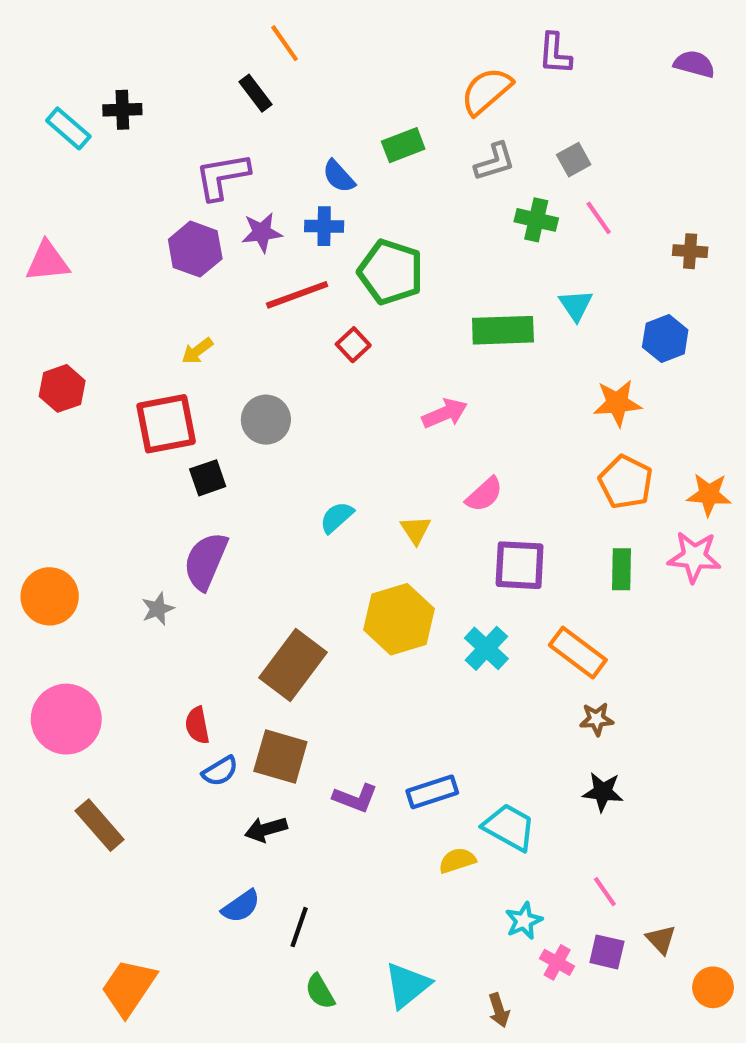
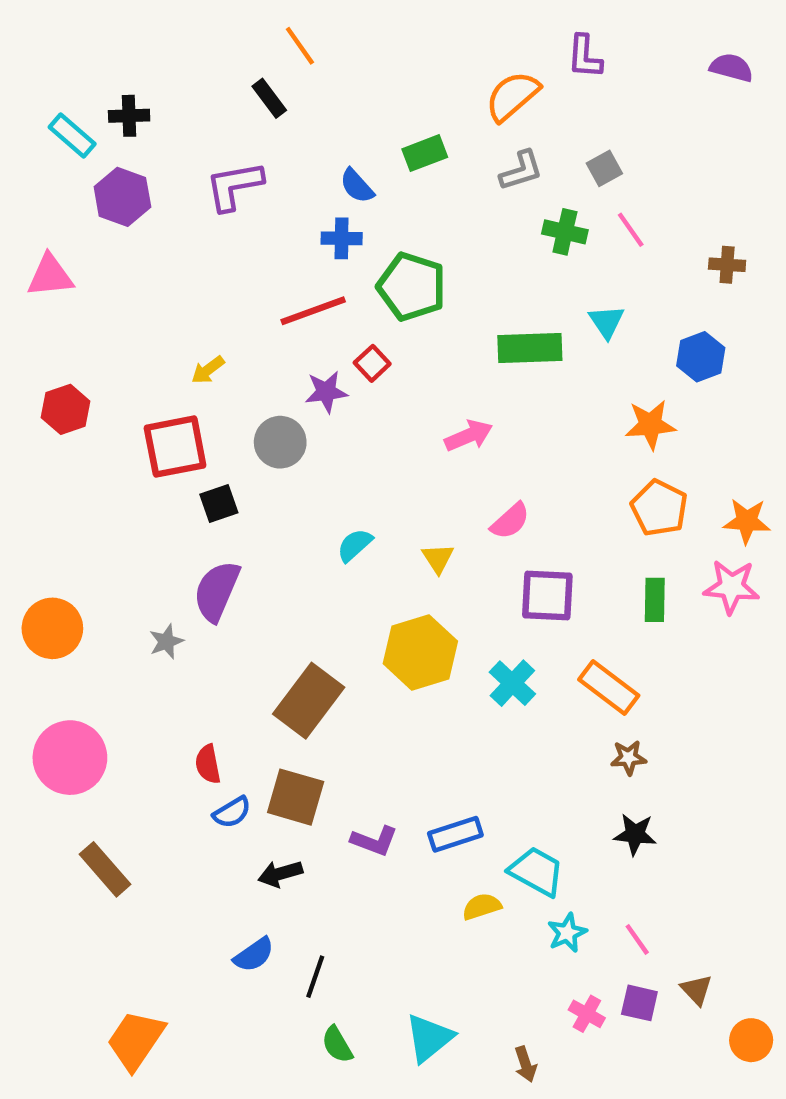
purple star: (262, 232) -> (326, 392), moved
purple hexagon: (195, 249) -> (122, 197), moved
cyan star: (524, 921) -> (567, 933), moved

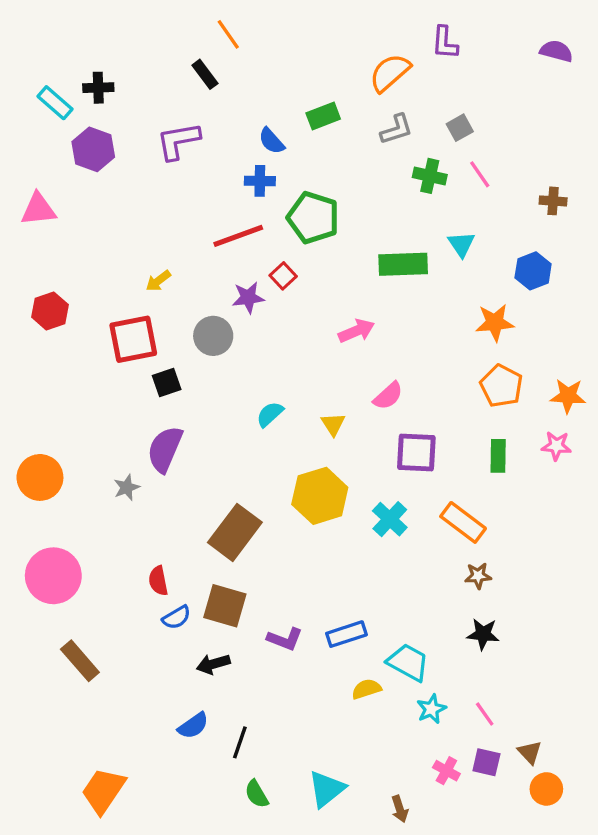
pink star: (731, 587) -> (556, 446), size x0.7
orange circle: (751, 1040) -> (546, 789), moved

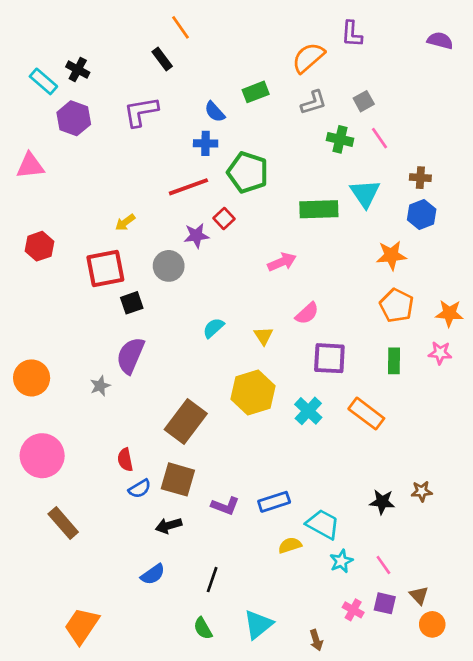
black cross: (98, 88) -> (78, 70), turned 30
brown cross: (553, 201) -> (420, 178), moved
cyan triangle: (461, 244) -> (365, 193), size x1.4
brown star: (478, 576) -> (422, 491), moved
black line: (240, 742) -> (212, 580), moved

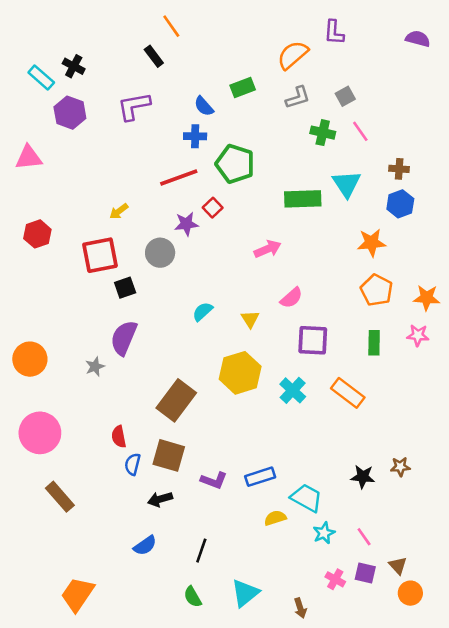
blue semicircle: (140, 489) -> (133, 464), turned 135

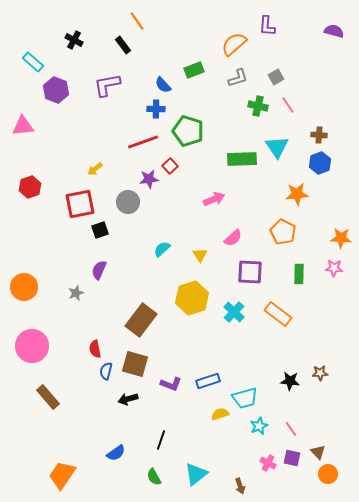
black cross: (74, 66) -> (74, 40), moved
orange pentagon: (377, 290) -> (283, 232), moved
purple semicircle: (124, 338) -> (99, 270), size x0.7
cyan trapezoid: (306, 498) -> (245, 398), turned 136
blue semicircle: (145, 546) -> (116, 453), moved

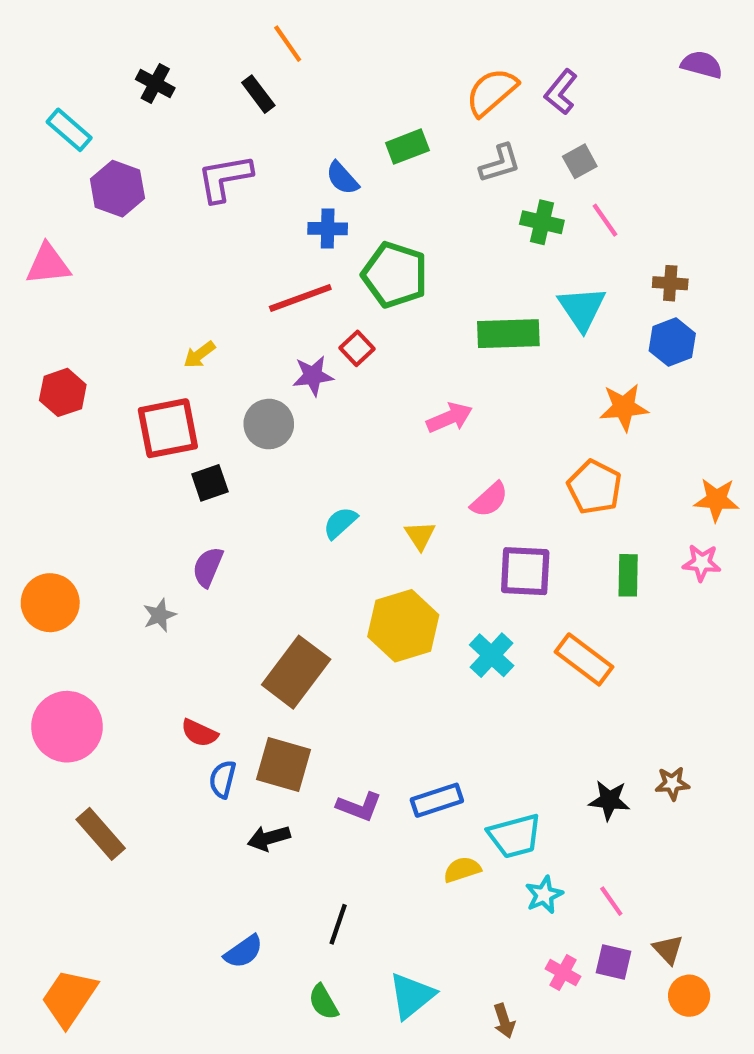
purple L-shape: (267, 26) -> (561, 92), moved, turned 35
red semicircle: (95, 349) -> (199, 733), turned -54
orange trapezoid: (62, 475) -> (69, 998), moved

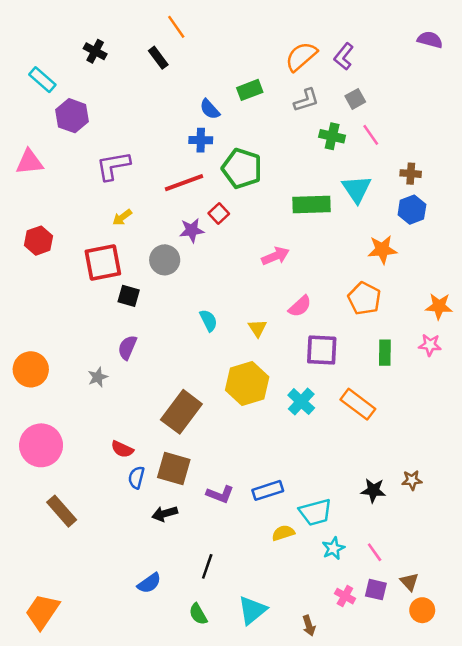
purple L-shape: (225, 178) -> (113, 166), moved
black square: (210, 483) -> (129, 296), turned 35
cyan semicircle: (340, 523) -> (208, 320), turned 105

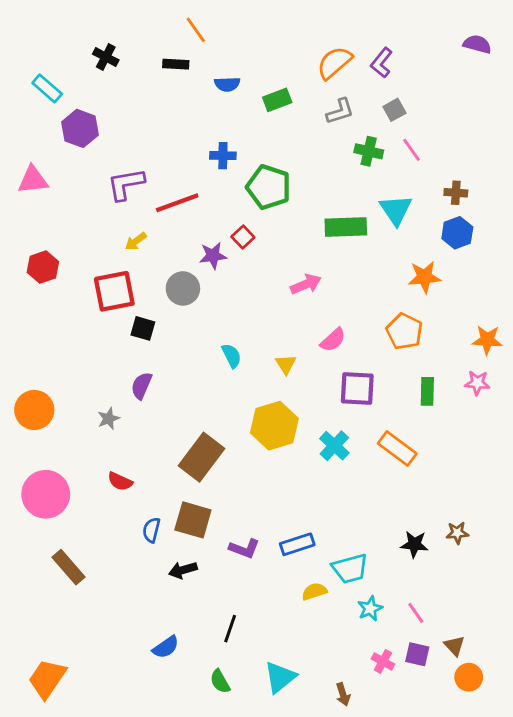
black rectangle: (158, 58) -> (176, 64), turned -50
blue semicircle: (210, 109) -> (227, 84), moved, turned -50
red line: (184, 183) -> (177, 203), moved
red semicircle: (122, 449) -> (120, 481), moved

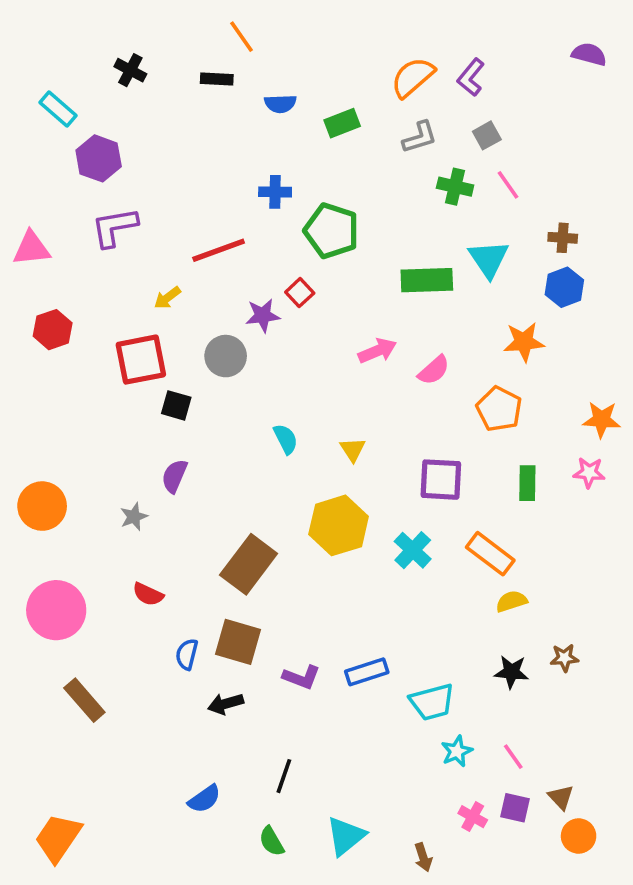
pink triangle: (33, 180) -> (32, 248), moved
purple L-shape: (126, 184) -> (114, 227), moved
pink semicircle: (333, 340) -> (434, 370), moved
yellow semicircle: (314, 591) -> (511, 601), moved

